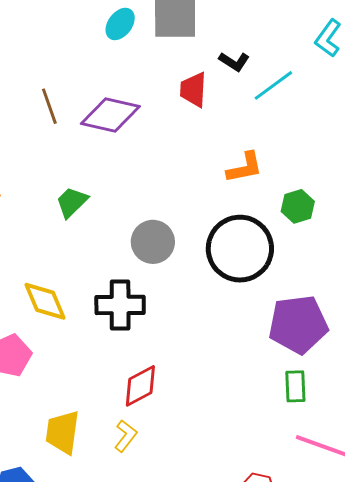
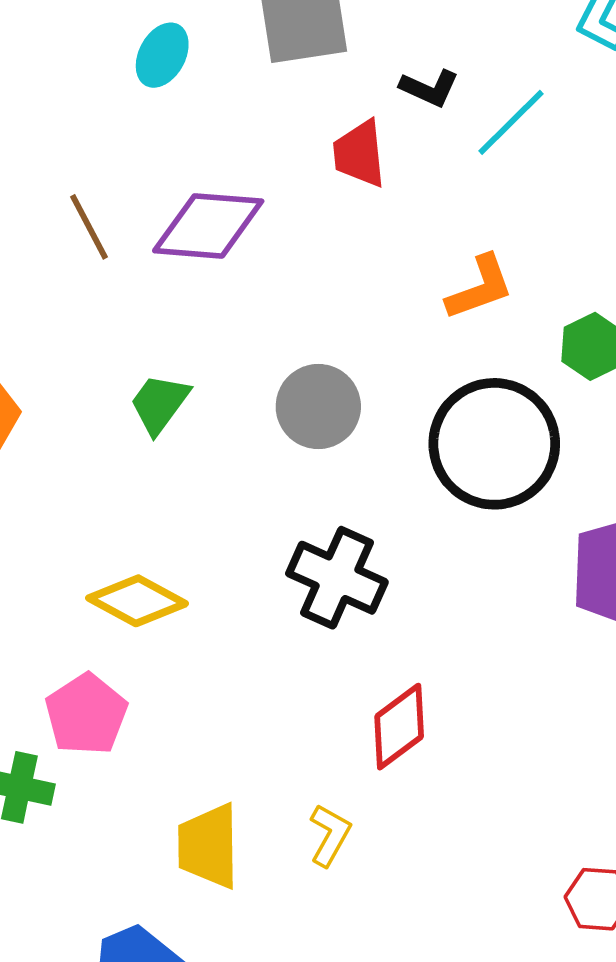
cyan ellipse: (120, 24) -> (162, 55), moved
gray circle: (153, 242) -> (318, 407), moved
yellow diamond: (45, 301) -> (137, 601), turned -30
black cross: (120, 305) -> (337, 578), moved, turned 33
red diamond: (140, 386) -> (399, 727), moved

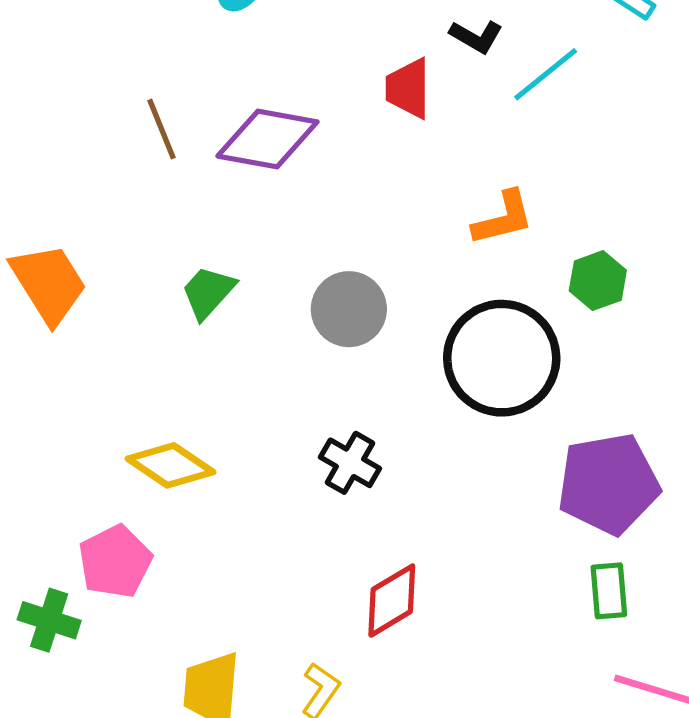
black cross: (337, 578) -> (350, 463), size x0.7

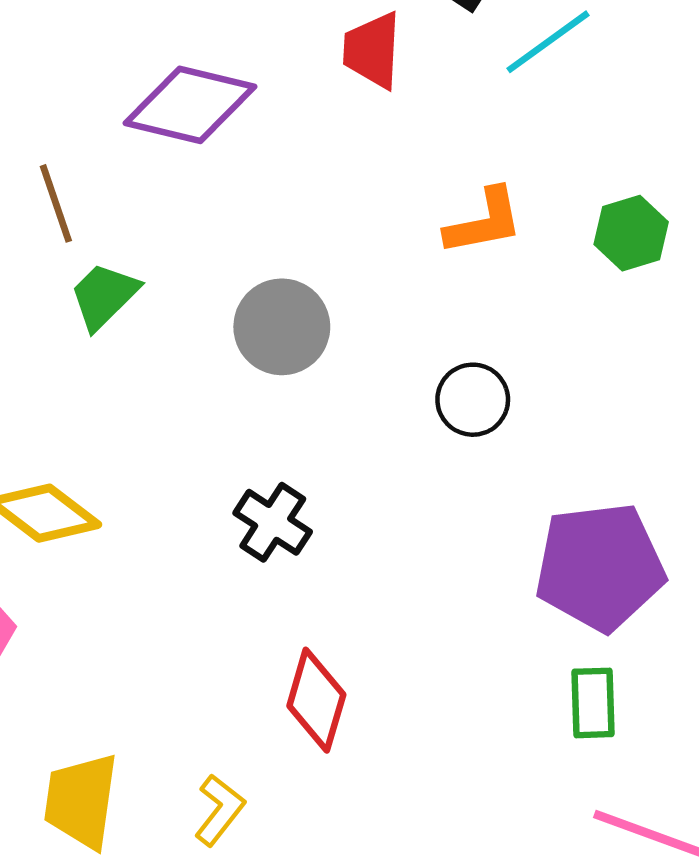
brown line: (162, 129) -> (56, 203), moved
green hexagon: (598, 281) -> (631, 233), moved
black circle: (502, 358) -> (473, 400), size x0.5
red diamond: (392, 601) -> (316, 700), turned -46

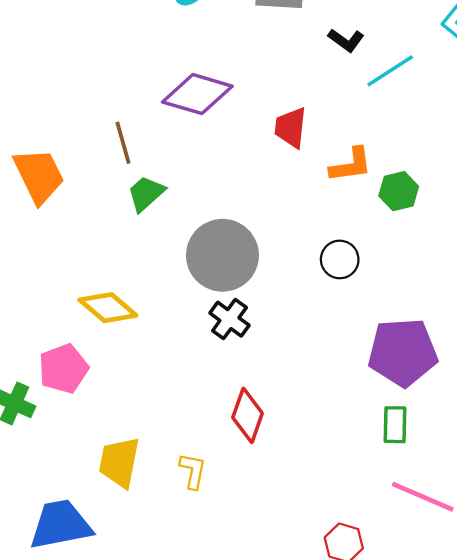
red trapezoid: (372, 50) -> (291, 128), moved
green hexagon: (631, 233) -> (399, 191), moved
gray circle: (282, 327) -> (222, 255), moved, size x1.4
yellow L-shape: (219, 810) -> (193, 471), turned -30

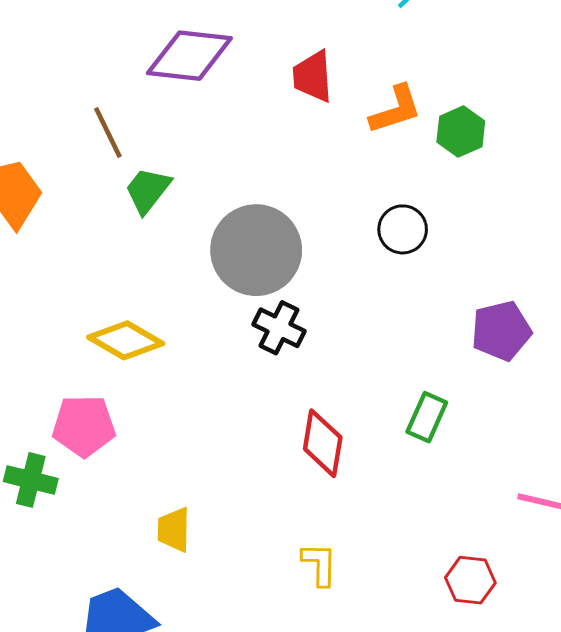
purple pentagon: (403, 352) -> (501, 331), size x0.7
pink pentagon: (63, 369) -> (84, 426), turned 30
green rectangle: (395, 425) -> (427, 417), moved, turned 33
yellow trapezoid: (119, 462) -> (174, 530), size x0.7
yellow L-shape: (193, 471) -> (319, 564), moved

